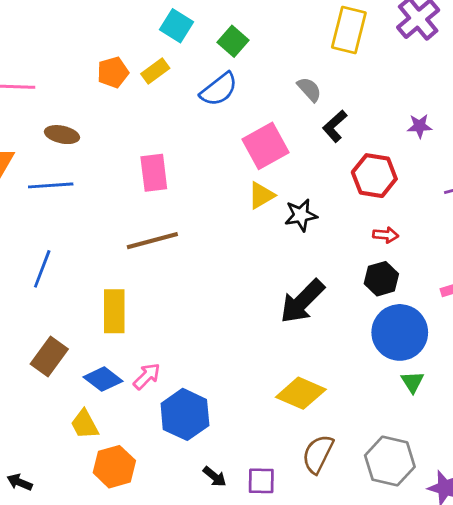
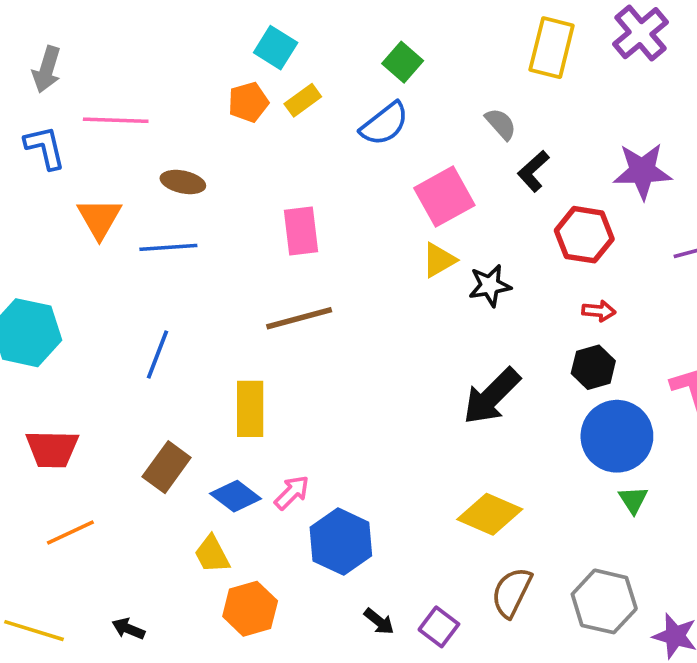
cyan square: (176, 26) -> (276, 48), moved
purple star: (420, 126) -> (642, 171), size x1.8
purple square: (261, 481) -> (439, 627), turned 36

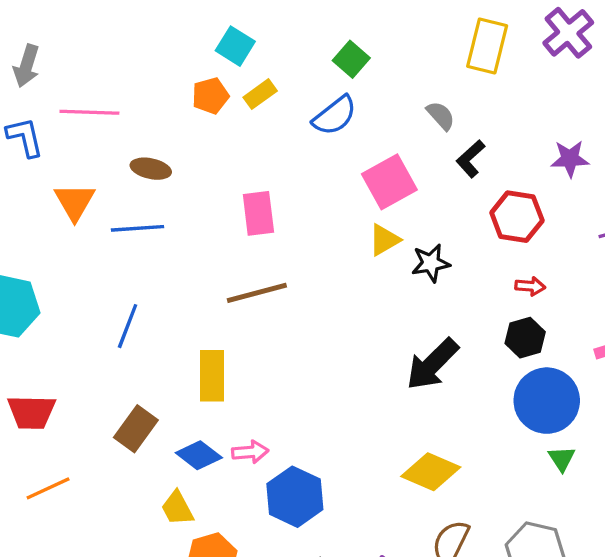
purple star: (642, 171) -> (570, 159), size x0.7
pink arrow: (292, 493) -> (250, 452), turned 40

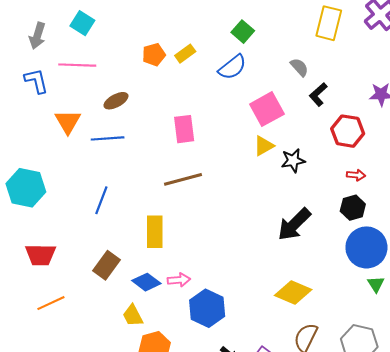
cyan square: (235, 46) -> (82, 23), moved
brown ellipse: (151, 169) -> (116, 101), turned -40

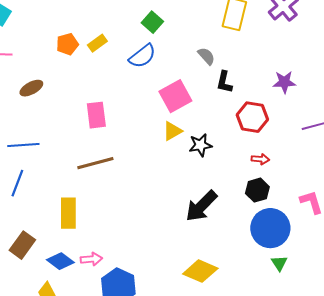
black L-shape: (318, 94) -> (224, 82), turned -35
blue line: (108, 138) -> (23, 145), moved

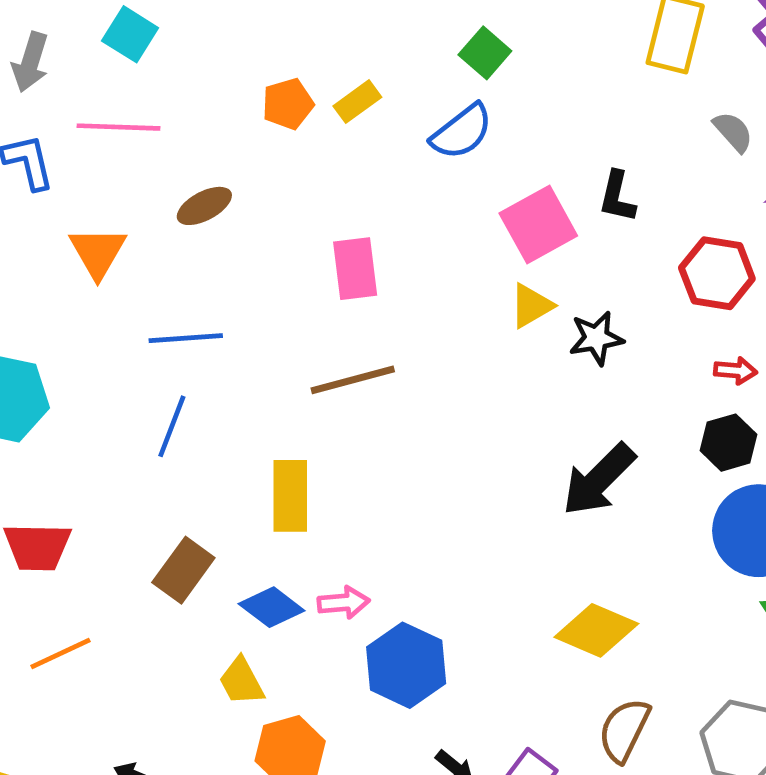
gray semicircle: (206, 56) -> (733, 132), moved
black L-shape: (224, 82) -> (617, 197), moved

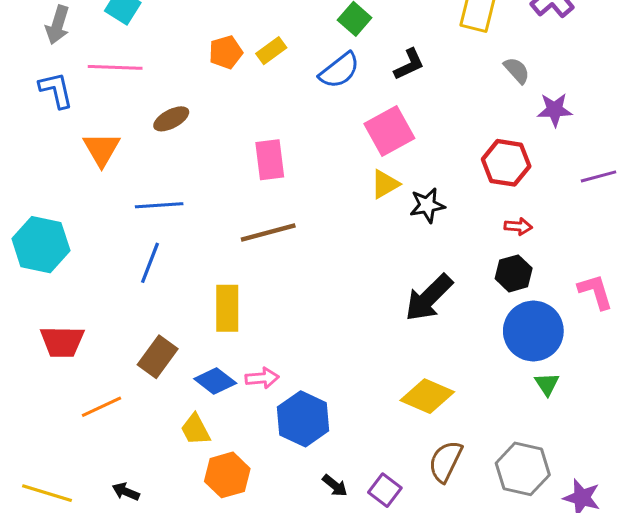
black L-shape: (617, 197) -> (409, 64), moved, turned -128
orange line: (61, 654) -> (102, 407), moved

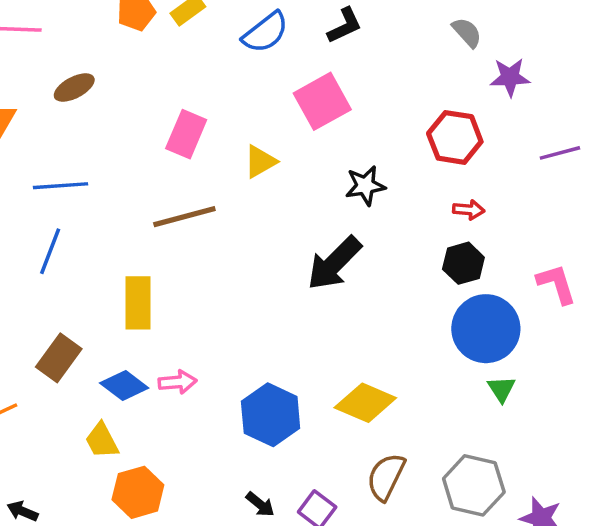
pink rectangle: (270, 160) -> (186, 134), turned 30
yellow triangle: (385, 184) -> (260, 162), moved
black arrow: (429, 298) -> (334, 263), moved
blue hexagon: (303, 419) -> (271, 415), moved

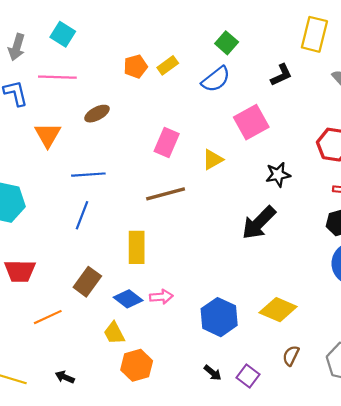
black L-shape: (345, 26) -> (281, 75), moved
brown semicircle: (386, 477) -> (291, 356), size x0.7

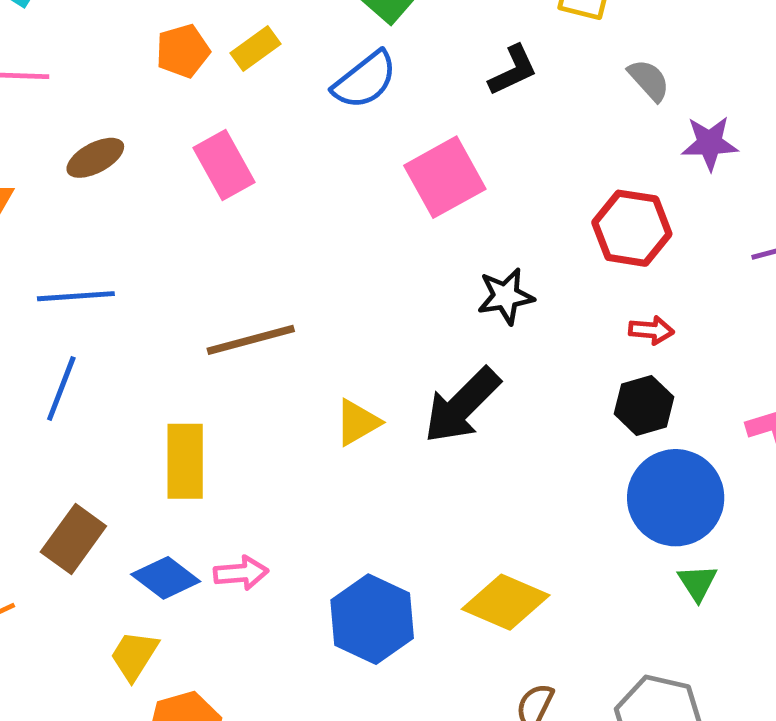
pink rectangle: (167, 142) -> (224, 165), moved, turned -52
yellow triangle: (213, 160) -> (358, 422), moved
yellow trapezoid: (114, 333) -> (134, 656), turned 60

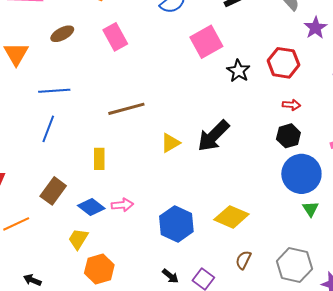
purple star: (710, 143) -> (315, 28), turned -30
black star: (506, 296) -> (238, 71), moved, turned -30
yellow rectangle: (185, 461) -> (99, 159), size x0.7

